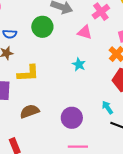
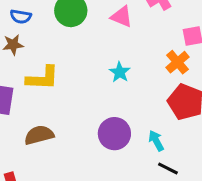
pink triangle: (85, 32) -> (122, 17), moved
purple circle: (72, 118) -> (114, 134), moved

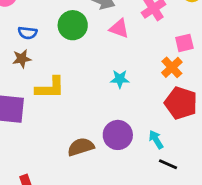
cyan star: (120, 72) -> (120, 79), turned -30
brown semicircle: (39, 135) -> (81, 147), moved

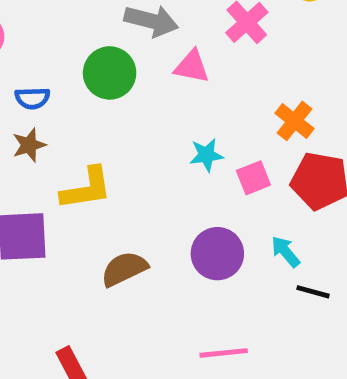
pink square: (184, 43) -> (253, 178), moved
brown semicircle: (81, 147) -> (124, 269), moved

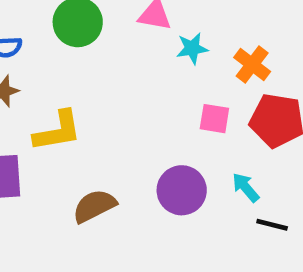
cyan star: (206, 155) -> (192, 48), moved
pink square: (253, 178) -> (214, 119), turned 32

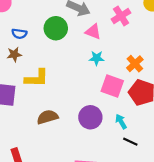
cyan star: (192, 48) -> (97, 58), moved
pink square: (214, 119) -> (112, 86), size x1.5

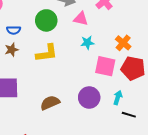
yellow L-shape: (37, 78) -> (47, 53), moved
cyan arrow: (121, 122) -> (118, 98), turned 56

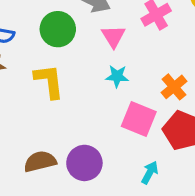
pink triangle: (81, 19) -> (113, 36), turned 35
yellow L-shape: (47, 53) -> (49, 81), turned -100
purple circle: (89, 98) -> (84, 163), moved

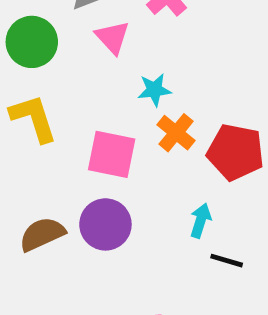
cyan star: (117, 76) -> (154, 90), moved
orange cross: (174, 87) -> (176, 133), moved
pink square: (139, 119) -> (112, 154), moved

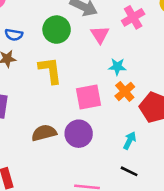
pink square: (112, 154) -> (89, 97), turned -32
black line: (227, 261) -> (129, 171), moved

